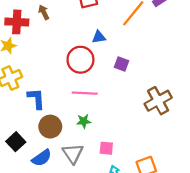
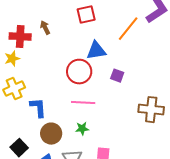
blue triangle: (99, 37) -> (96, 51), size x1.5
brown cross: (158, 101) -> (151, 110), turned 35

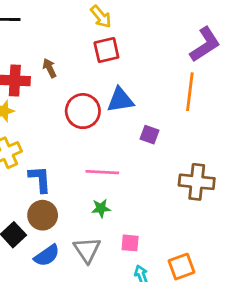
orange line: (128, 29) -> (190, 92), moved, turned -32
red circle: (79, 72) -> (83, 111), moved
brown circle: (51, 134) -> (43, 215), moved

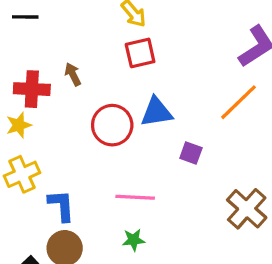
orange line: (190, 92) -> (238, 102), turned 39
brown cross: (197, 182) -> (247, 209), turned 36

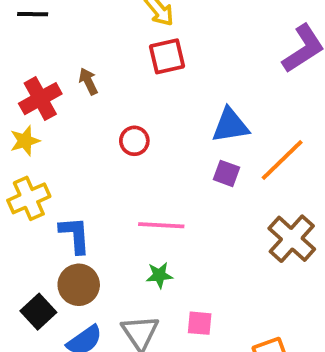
red cross: (32, 89) -> (40, 99), turned -32
orange line: (238, 102) -> (282, 160), moved
blue triangle: (156, 112) -> (230, 125), moved
red circle: (112, 125) -> (134, 141), size x0.6

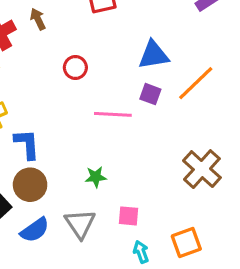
pink line: (161, 225) -> (113, 114), moved
brown cross: (292, 239) -> (202, 169), moved

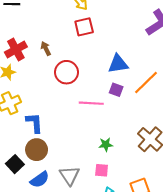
brown arrow: (38, 19) -> (46, 48), moved
red circle: (75, 67) -> (66, 72), size x1.5
green star: (96, 177) -> (106, 144), moved

